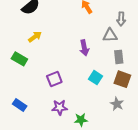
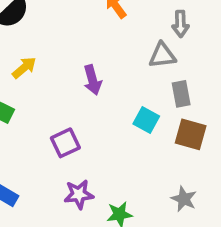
purple arrow: (84, 48) -> (92, 80), moved
cyan square: (95, 78) -> (146, 120), moved
gray star: (117, 104) -> (184, 199), moved

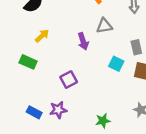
gray triangle: (162, 55) -> (104, 26), moved
purple star: (79, 194) -> (58, 110), moved

